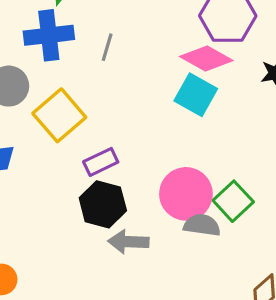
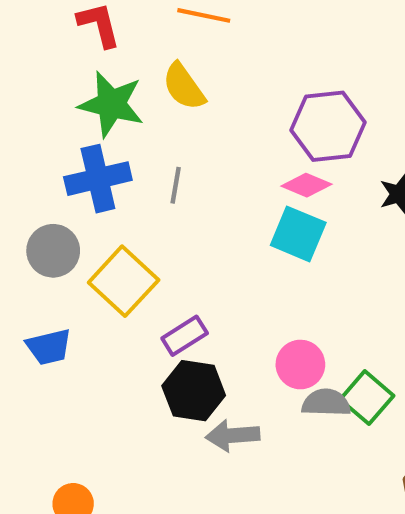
pink diamond: (206, 58) -> (306, 185), size x0.7
pink circle: (186, 194) -> (300, 365), size x0.7
green square: (233, 201) -> (367, 398), moved

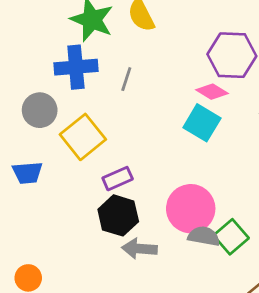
pink circle: (300, 365) -> (191, 209), size x1.5

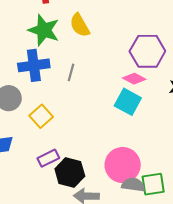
yellow square: (83, 137) -> (41, 116), size x0.7
purple rectangle: (118, 179) -> (48, 158), moved
green square: (231, 237) -> (153, 184), turned 35

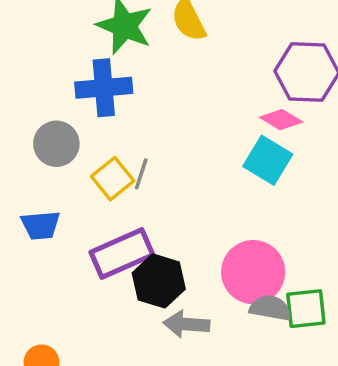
gray line: (71, 72) -> (141, 174), moved
purple rectangle: (48, 158) -> (122, 254), size x1.6

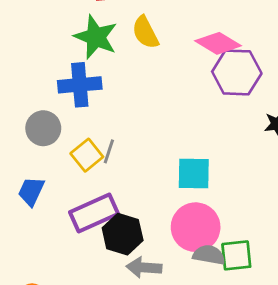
pink diamond: (281, 120) -> (218, 43), moved, size x1.4
cyan square: (268, 160) -> (194, 173), moved, turned -30
blue trapezoid: (41, 225) -> (31, 191), turned 120

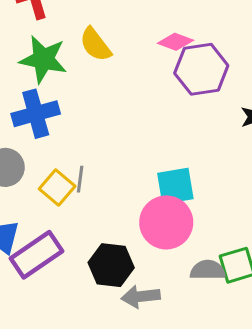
pink diamond: (218, 43) -> (175, 42), size x0.7
purple rectangle: (94, 213) -> (37, 255), moved
pink circle: (196, 227) -> (166, 222), moved

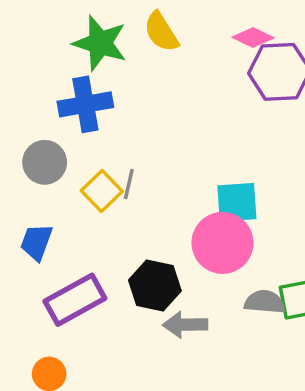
purple rectangle: (37, 255) -> (75, 300), moved

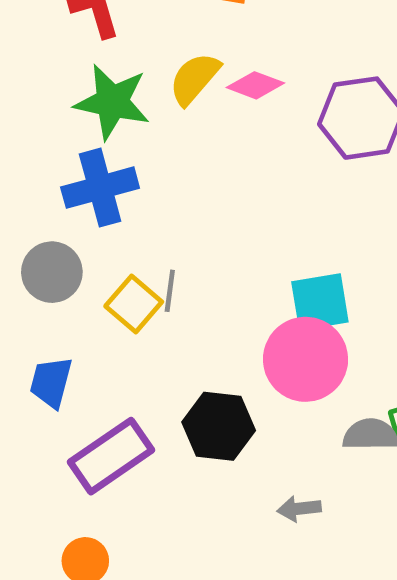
yellow semicircle: (161, 32) -> (194, 79), turned 78
pink diamond: (253, 38) -> (255, 85), moved
gray arrow: (185, 325) -> (299, 509), moved, size x0.7

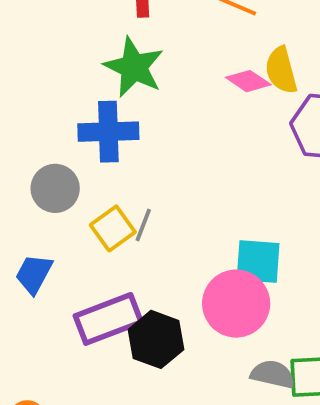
yellow semicircle: (194, 79) -> (281, 70), moved, turned -69
purple rectangle: (111, 456) -> (108, 319), moved

